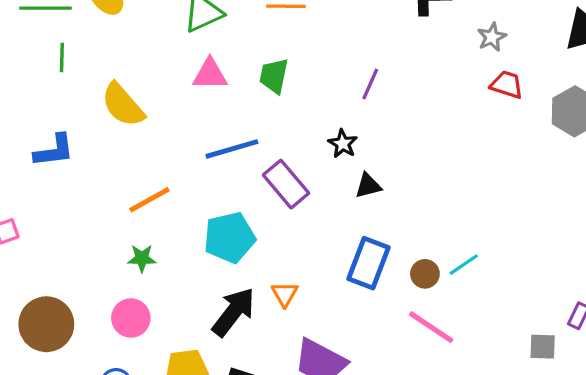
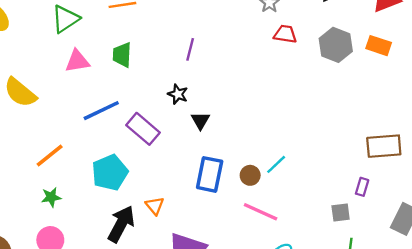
black triangle: (368, 186) -> (200, 121), turned -36

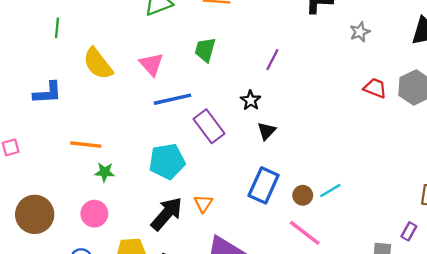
red trapezoid: (285, 34) -> (375, 88), moved
pink triangle: (77, 61) -> (151, 64), moved, turned 45
orange line: (50, 156) -> (86, 145), moved, turned 32

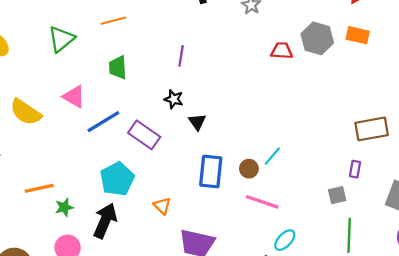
black arrow: (167, 214) -> (105, 221), moved

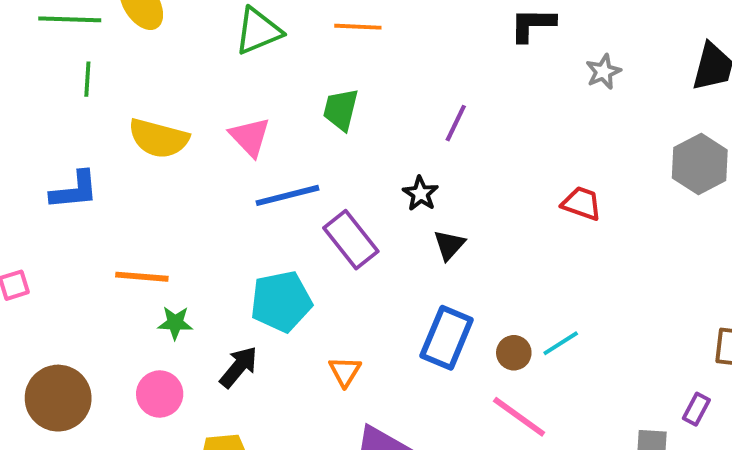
red trapezoid: (282, 51) -> (582, 203), moved
yellow semicircle: (26, 112) -> (159, 138), turned -36
black arrow: (105, 221) -> (239, 367), size x0.7

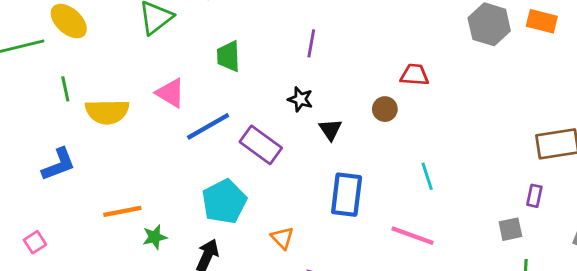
green line: (87, 79) -> (65, 89), moved
cyan line: (561, 343) -> (427, 176), turned -60
brown circle: (514, 353) -> (385, 109), moved

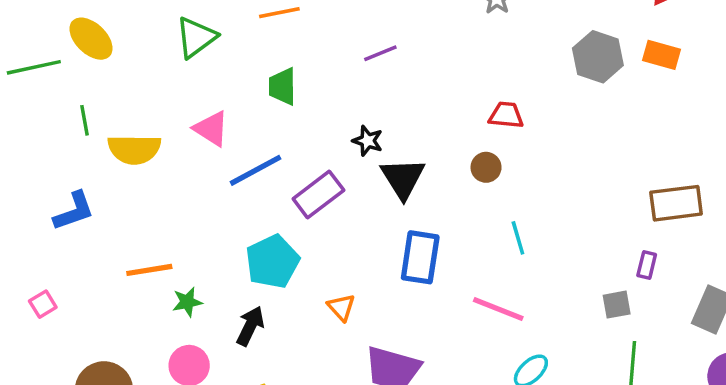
purple line: (311, 43) -> (380, 53), moved, turned 56
brown circle: (385, 109) -> (486, 167), moved
black triangle: (330, 130) -> (403, 178), size x1.6
purple rectangle: (261, 145) -> (318, 194), turned -75

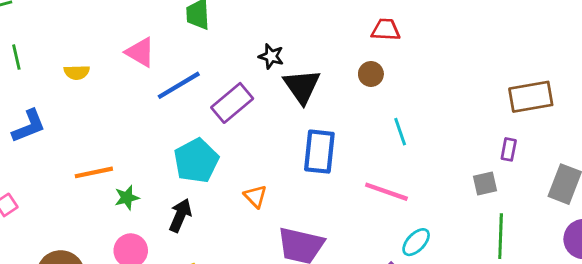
green line: (85, 120) -> (16, 57), moved
yellow semicircle: (134, 149) -> (77, 72), size x0.6

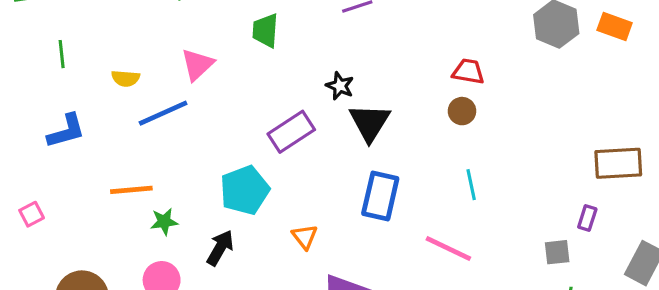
pink triangle: (140, 52) -> (197, 65), turned 40
brown circle: (371, 74) -> (462, 111), moved
blue line: (179, 85) -> (163, 113), moved

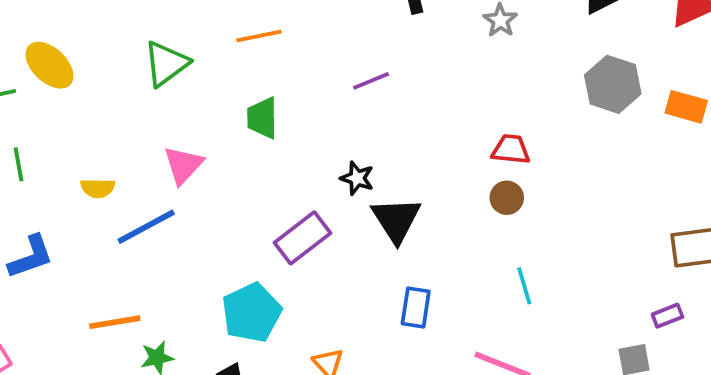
orange rectangle: (615, 27) -> (686, 107), moved
blue rectangle: (380, 196) -> (416, 308), size x0.7
purple rectangle: (587, 218) -> (667, 316), turned 55

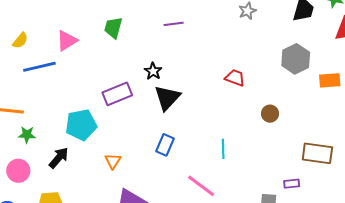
orange rectangle: (686, 107) -> (330, 80), turned -35
yellow semicircle: (98, 188) -> (20, 41), turned -66
brown circle: (507, 198) -> (270, 114), moved

